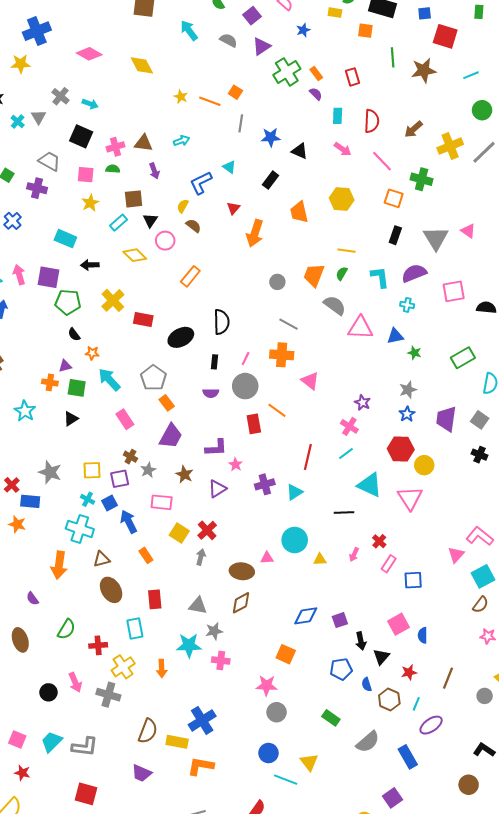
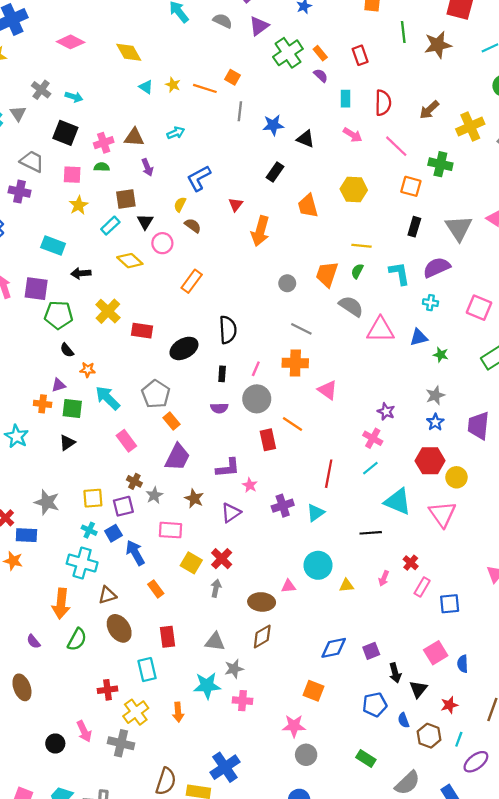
cyan triangle: (229, 167) -> (146, 87), moved
pink square: (454, 291) -> (479, 308), moved, turned 35
green semicircle: (66, 629) -> (77, 639), moved

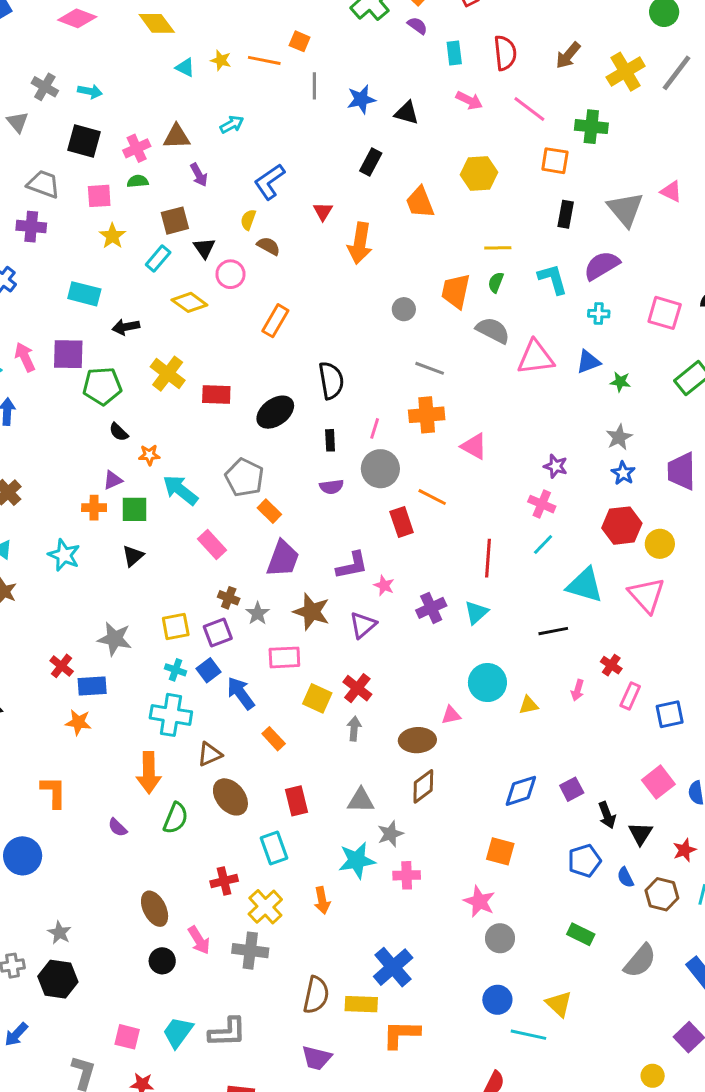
brown star: (194, 499) -> (311, 612), size x1.4
brown ellipse: (22, 687) -> (155, 909), moved
pink star: (294, 726) -> (479, 901), turned 30

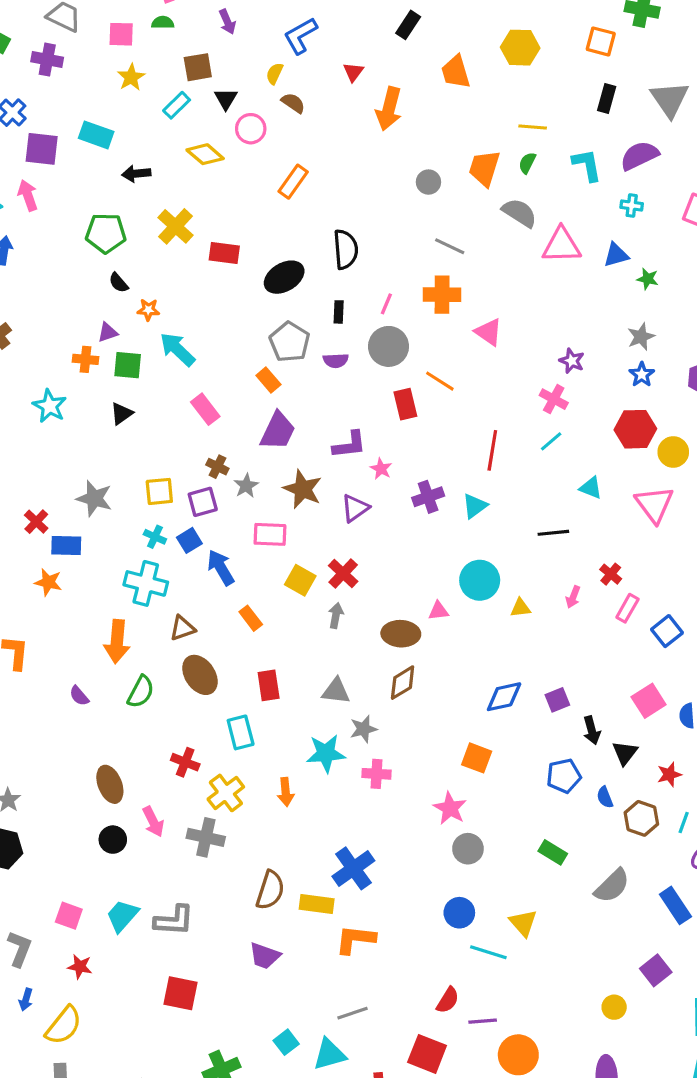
purple square: (68, 354) -> (42, 149), moved
gray pentagon: (244, 477) -> (290, 342), moved
cyan triangle: (585, 585) -> (591, 488), size x0.6
blue square: (670, 714) -> (667, 631), turned -32
red cross: (224, 881) -> (185, 762), turned 30

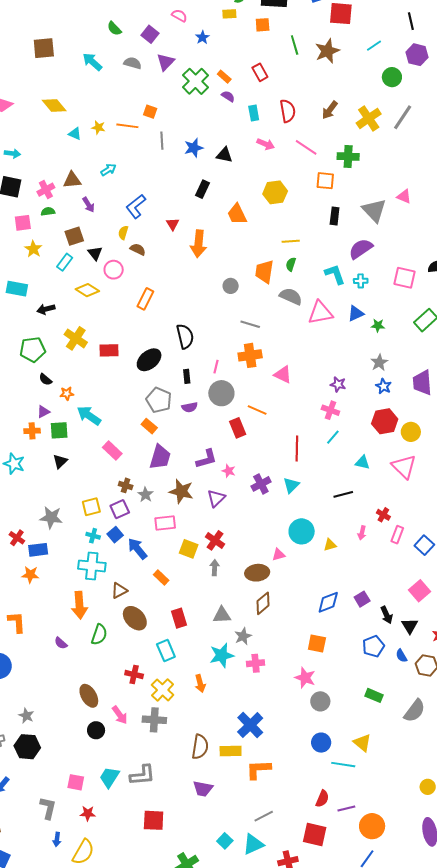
cyan L-shape: (587, 165) -> (335, 274), moved

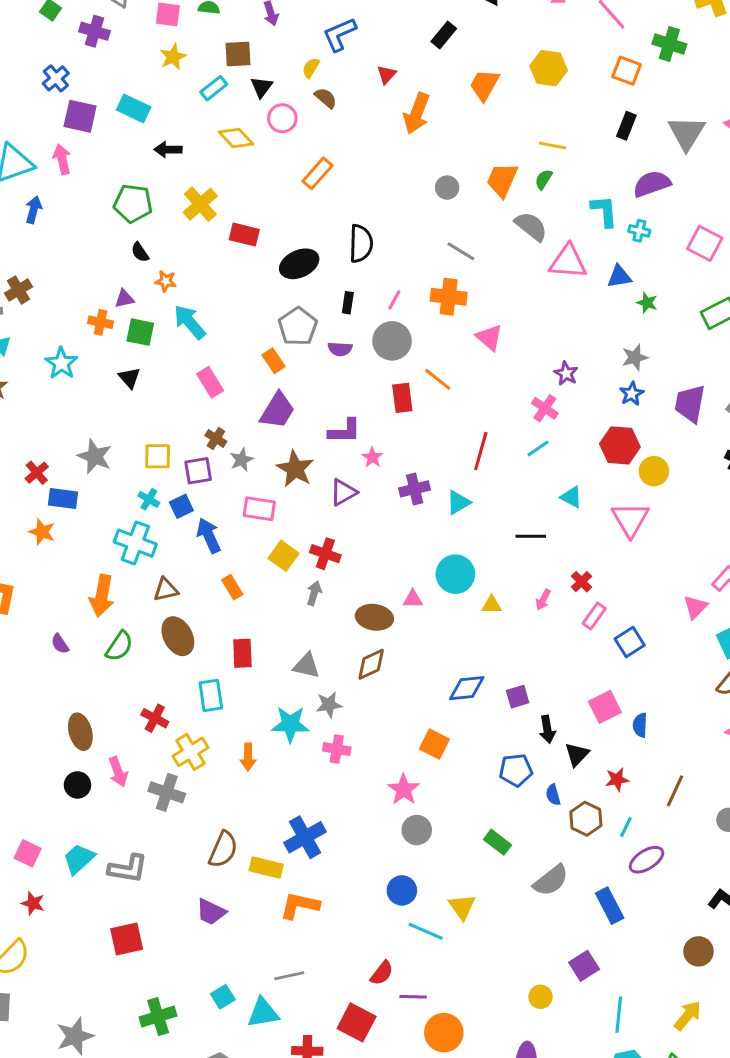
orange trapezoid: (237, 214) -> (484, 85), turned 40
black triangle: (60, 461) -> (129, 378), turned -42
red cross: (215, 540) -> (325, 554), turned -30
red square: (154, 820) -> (127, 939), turned -30

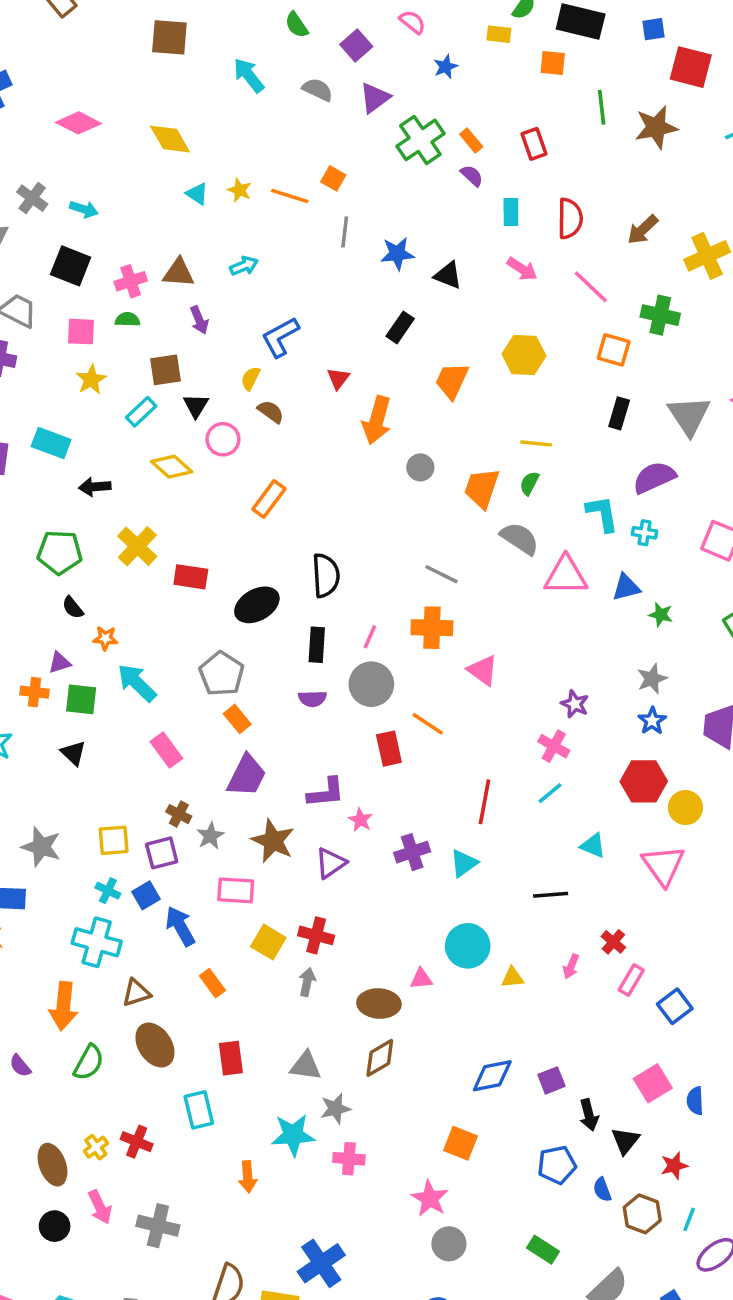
gray circle: (447, 188) -> (420, 467), moved
black rectangle: (348, 303) -> (317, 645), size x1.4
gray pentagon: (298, 326) -> (222, 674), moved
yellow cross: (191, 752) -> (96, 1147), moved, size x0.6

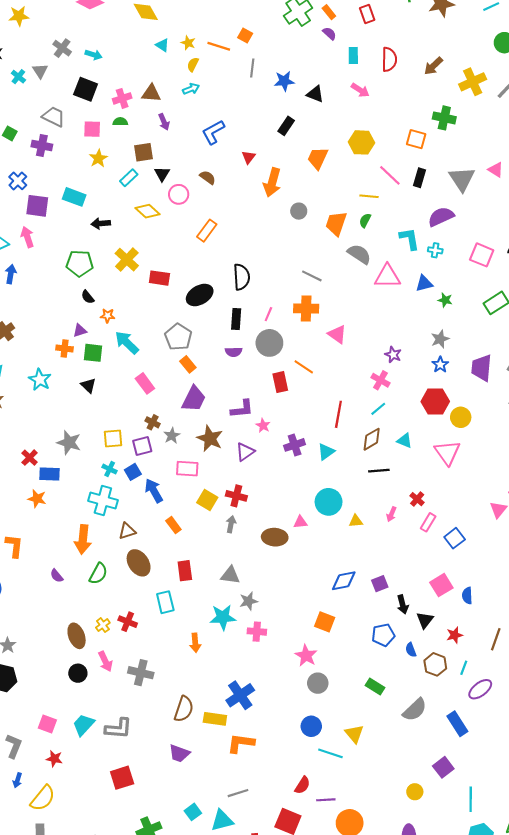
pink line: (591, 287) -> (390, 175), moved
yellow semicircle: (251, 378) -> (193, 64), moved
brown diamond: (380, 1058) -> (372, 439), moved

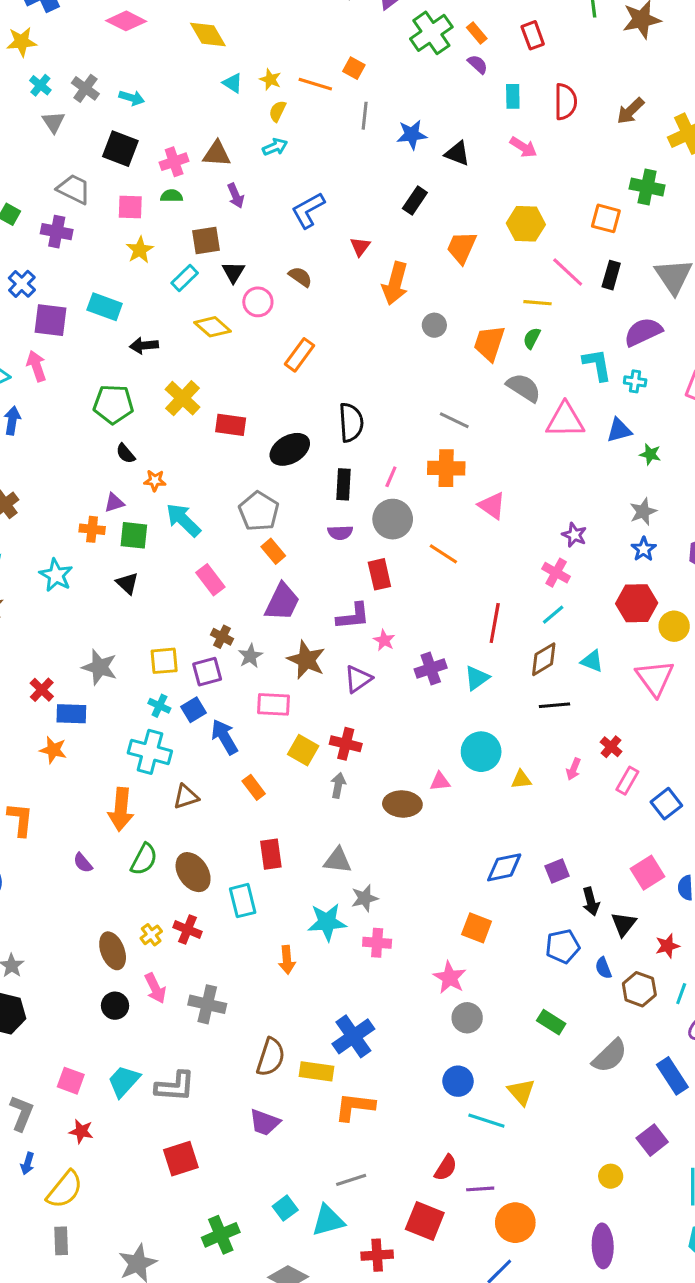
cyan cross: (18, 77) -> (40, 85), moved
red rectangle: (280, 382) -> (379, 574), moved
brown ellipse: (139, 563) -> (193, 872), moved

